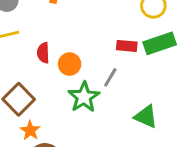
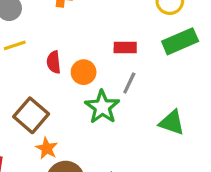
red rectangle: (127, 46) -> (125, 48), moved

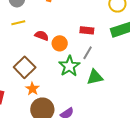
red semicircle: (54, 62) -> (42, 36), turned 112
green triangle: (172, 123) -> (95, 77), moved, turned -36

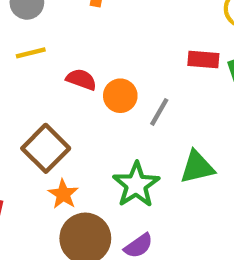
red rectangle: (87, 30) -> (203, 60), moved
gray line: (88, 53) -> (159, 112), moved
green star: (69, 66) -> (136, 185), moved

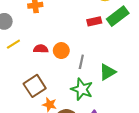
gray line: (159, 112) -> (81, 62), moved
brown square: (46, 148) -> (35, 86), turned 30

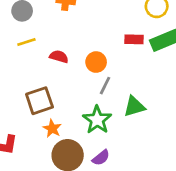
orange circle: (61, 51) -> (96, 62), moved

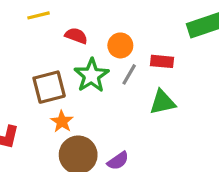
red rectangle: (134, 39) -> (162, 61), moved
green star: (97, 120) -> (91, 75), moved

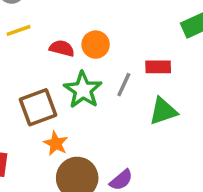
orange circle: (120, 45) -> (96, 45), moved

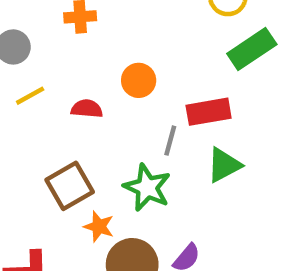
orange circle: (96, 45) -> (139, 80), moved
red rectangle: (158, 67) -> (209, 112), size x1.4
green star: (83, 90) -> (147, 188), moved

